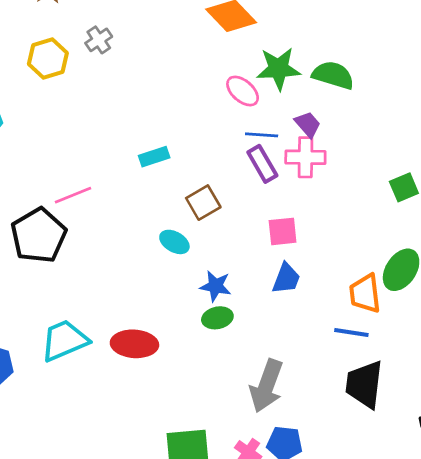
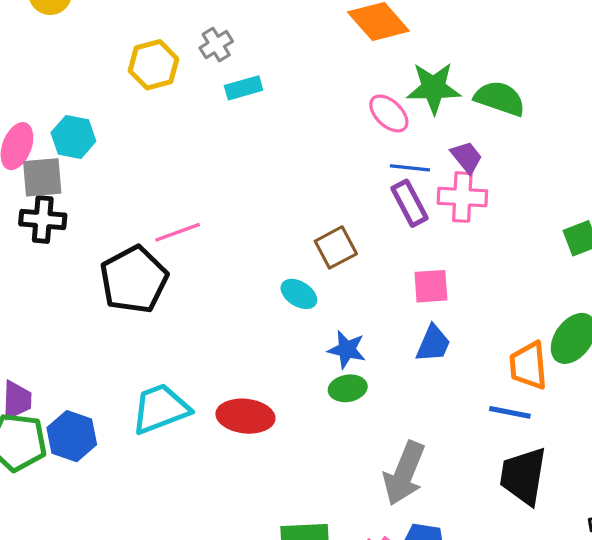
cyan rectangle: (154, 157) -> (244, 88), moved

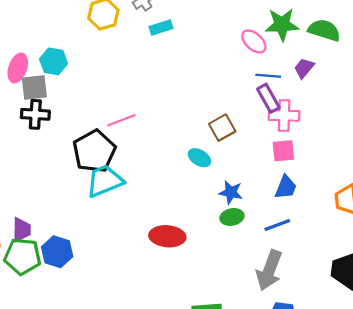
purple trapezoid: (467, 157) -> (304, 68), turned -100
pink cross: (462, 197) -> (284, 116), moved
cyan trapezoid: (160, 409) -> (105, 181), moved
blue line: (510, 412) -> (277, 225), moved, turned -30

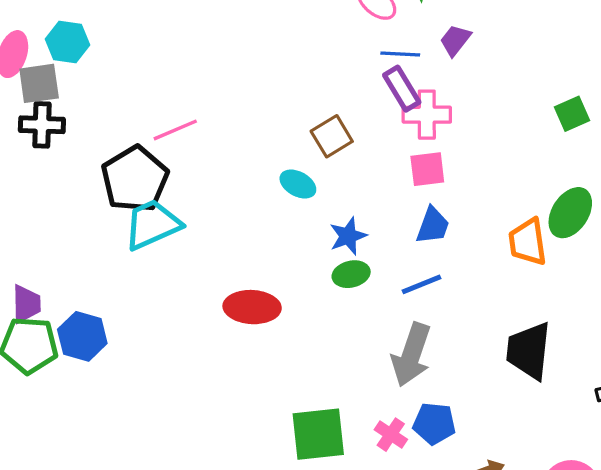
blue star: (231, 192) -> (348, 236), turned -30

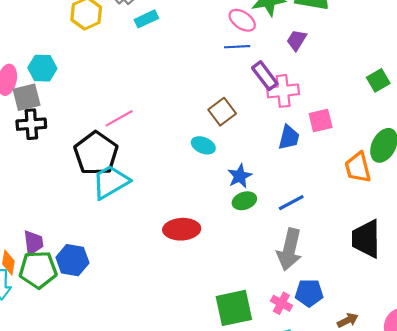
blue line: (400, 54) -> (237, 47), moved
pink square: (427, 169) -> (321, 120), moved
blue trapezoid: (433, 225) -> (289, 137), moved

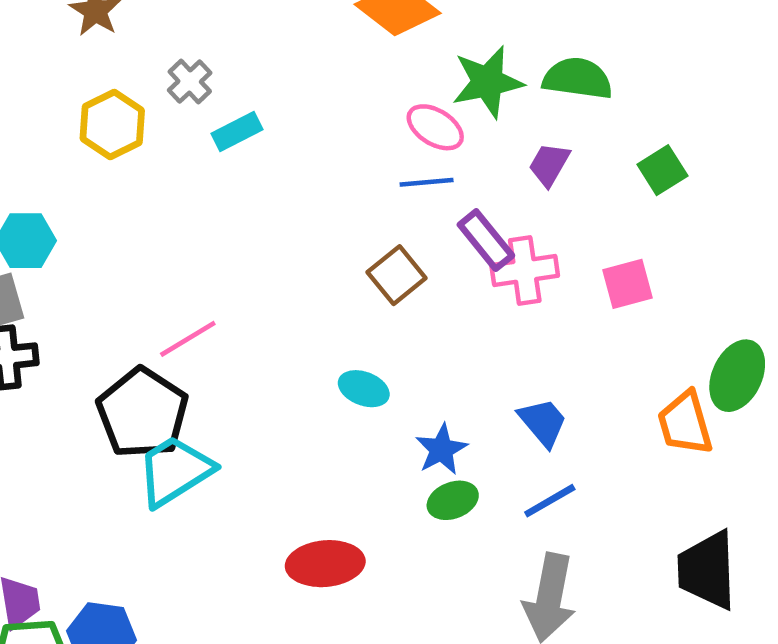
green square: (378, 80) -> (662, 170), moved
brown square: (222, 112) -> (397, 275), moved
pink square: (321, 120) -> (627, 284), moved
blue trapezoid: (289, 137) -> (543, 422), moved, turned -52

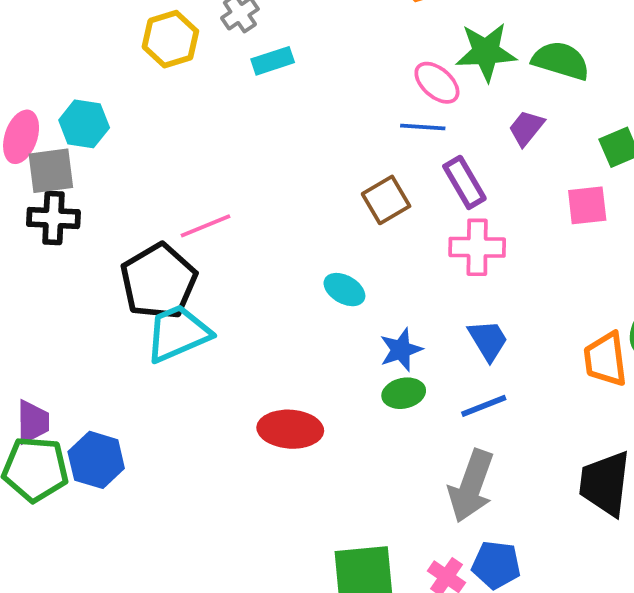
pink cross: (525, 270) -> (477, 247), moved
pink square: (627, 284) -> (587, 205), moved

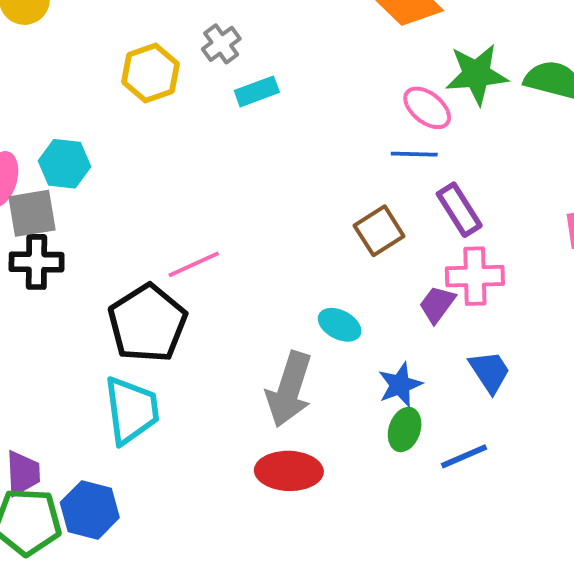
purple trapezoid: (526, 128) -> (437, 304), moved
cyan trapezoid: (178, 333) -> (131, 410), moved, turned 108
green ellipse: (404, 393) -> (405, 429), turned -57
blue line: (484, 406) -> (464, 456), moved
gray arrow: (471, 486) -> (289, 389), moved

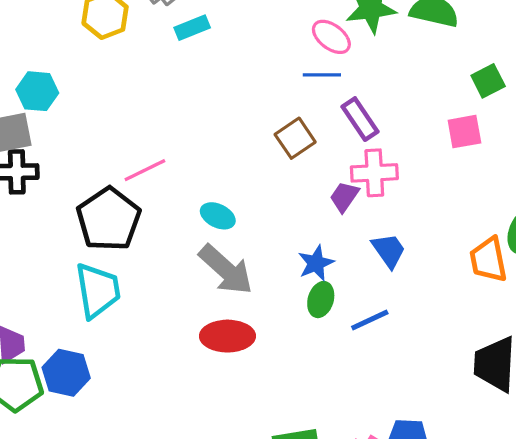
cyan ellipse: (340, 325) -> (218, 216), moved
gray arrow: (289, 389) -> (226, 270), turned -64

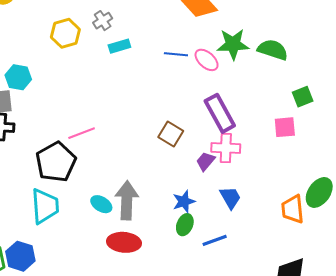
blue line: (322, 75) -> (176, 54), moved
purple rectangle: (360, 119) -> (220, 113), size x1.4
brown square: (295, 138) -> (171, 134), moved, turned -30
cyan ellipse: (218, 216) -> (101, 204), moved
gray arrow: (226, 270) -> (127, 200), turned -135

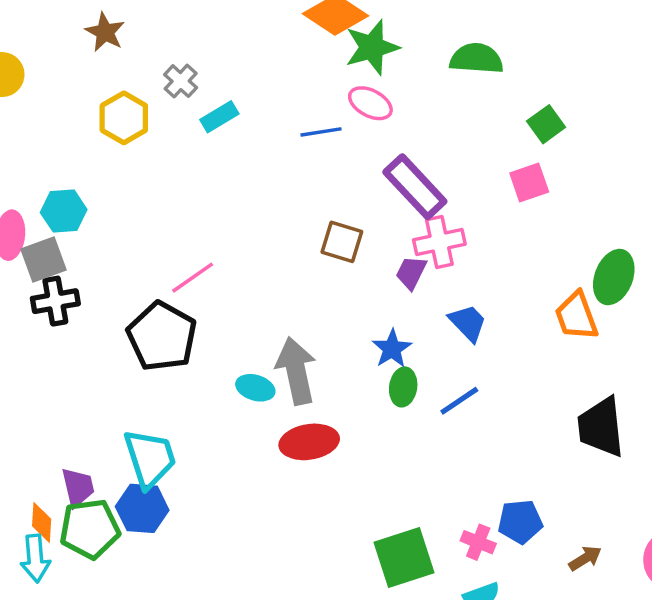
green star: (233, 44) -> (372, 47), moved
blue line: (176, 54) -> (321, 132), moved
cyan trapezoid: (45, 206) -> (150, 458), moved

